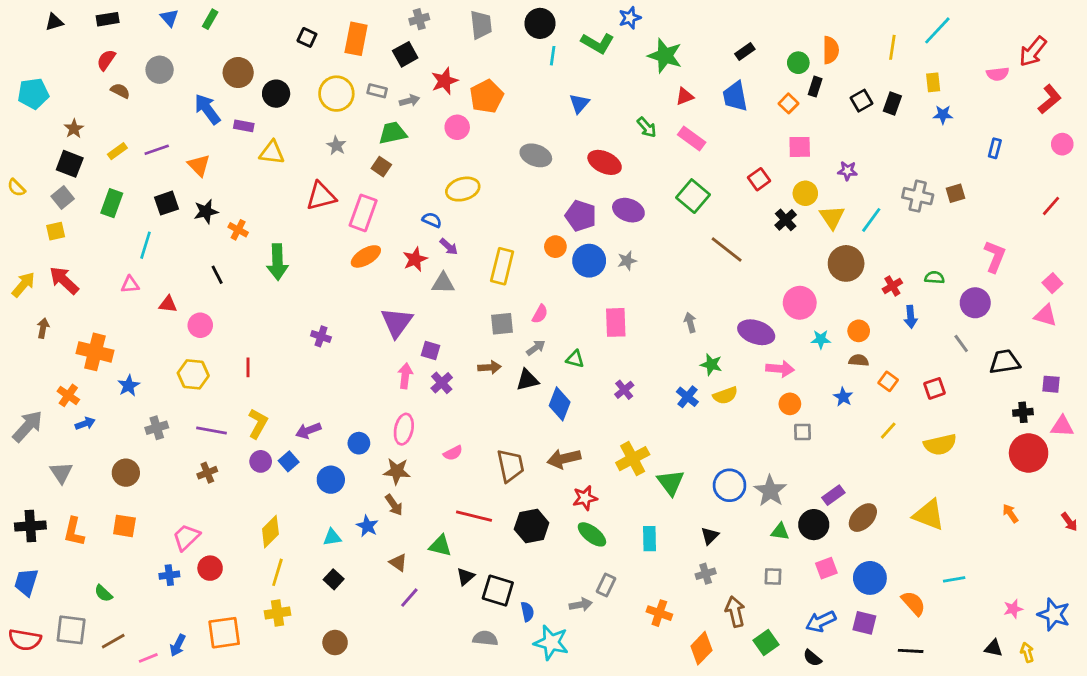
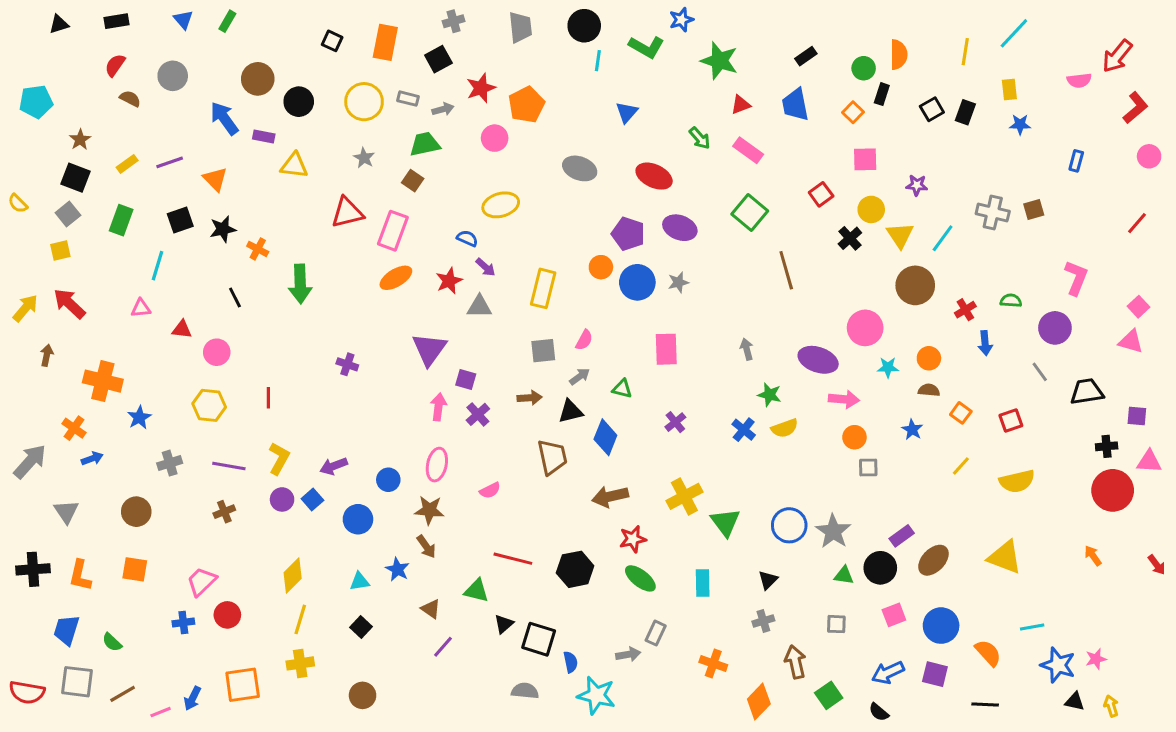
brown line: (727, 249) -> (786, 270), turned 36
brown trapezoid: (511, 466) -> (552, 457), moved
blue trapezoid: (26, 582) -> (66, 630), moved
blue star: (1054, 614) -> (1058, 665), moved

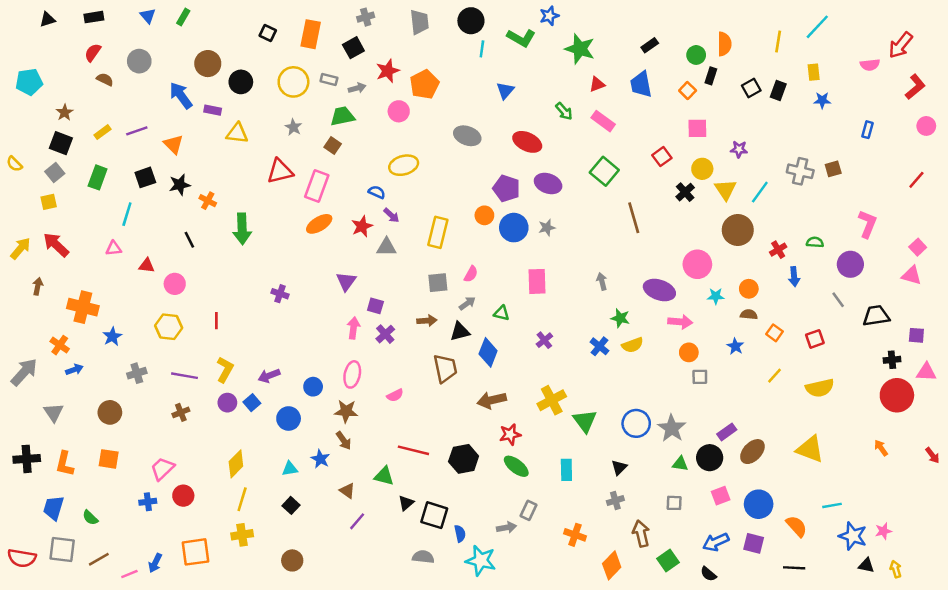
purple triangle: (429, 349) -> (346, 281), size x0.7

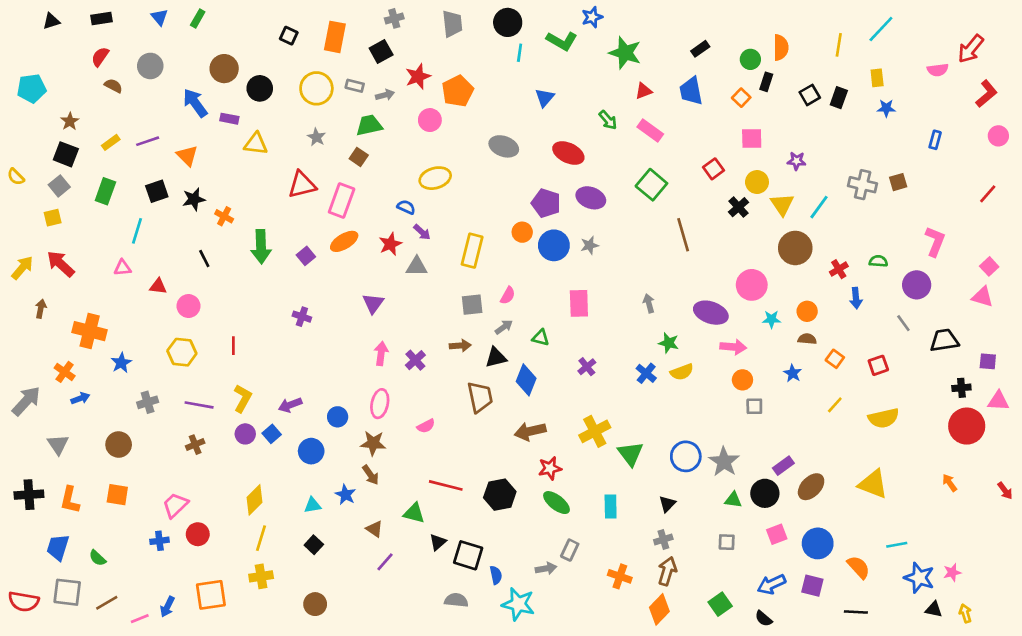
purple square: (375, 306) -> (306, 256), moved, turned 35
brown arrow: (641, 534) -> (667, 571), moved, turned 30

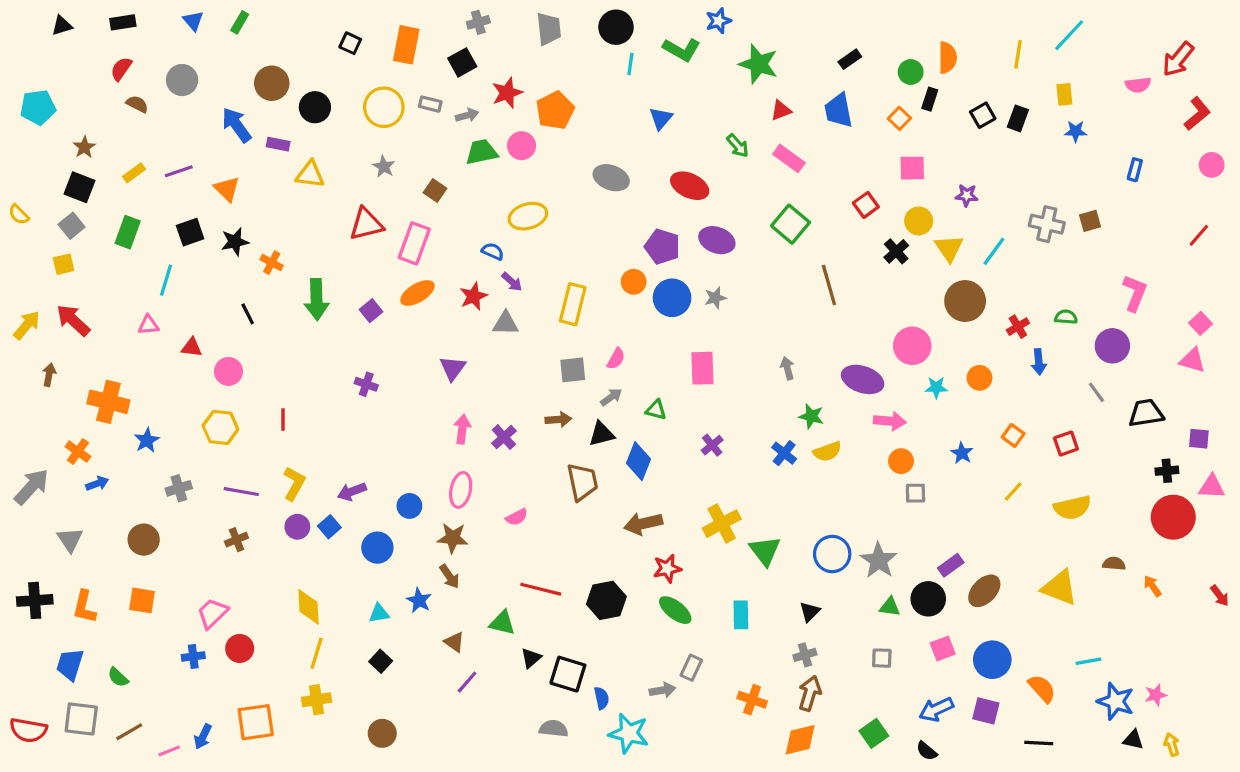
green trapezoid: (369, 125) -> (481, 152), moved
brown semicircle: (807, 339) -> (1114, 564), moved
yellow diamond: (254, 500) -> (309, 607), turned -48
orange diamond: (659, 609) -> (800, 740), turned 32

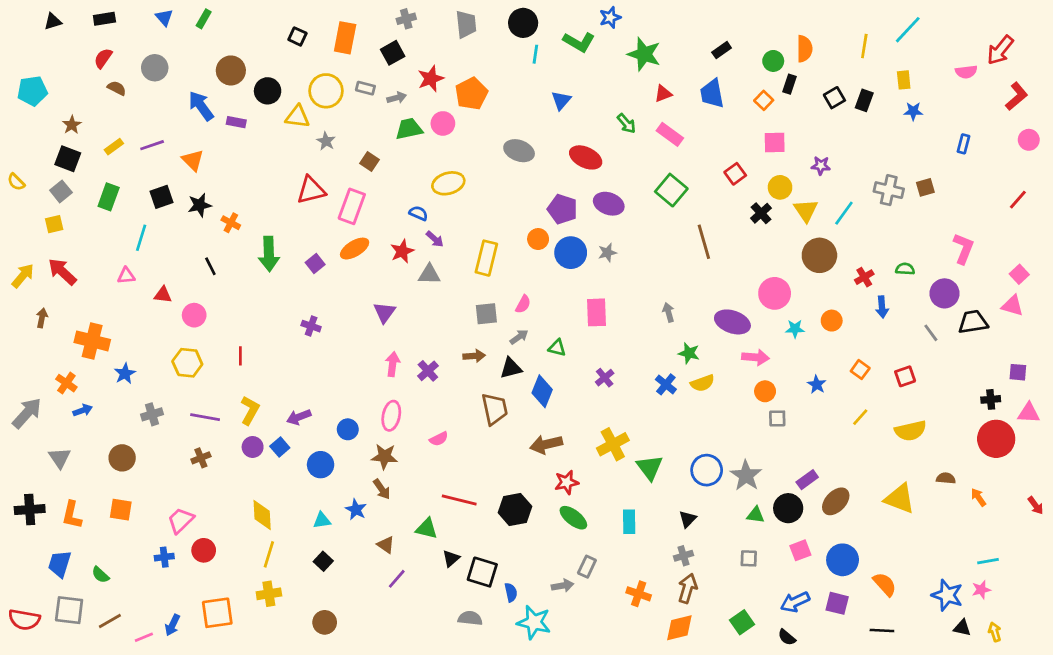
yellow triangle: (310, 174) -> (297, 117), moved
black trapezoid: (1146, 413) -> (973, 322), moved
cyan line: (1088, 661) -> (988, 561), moved

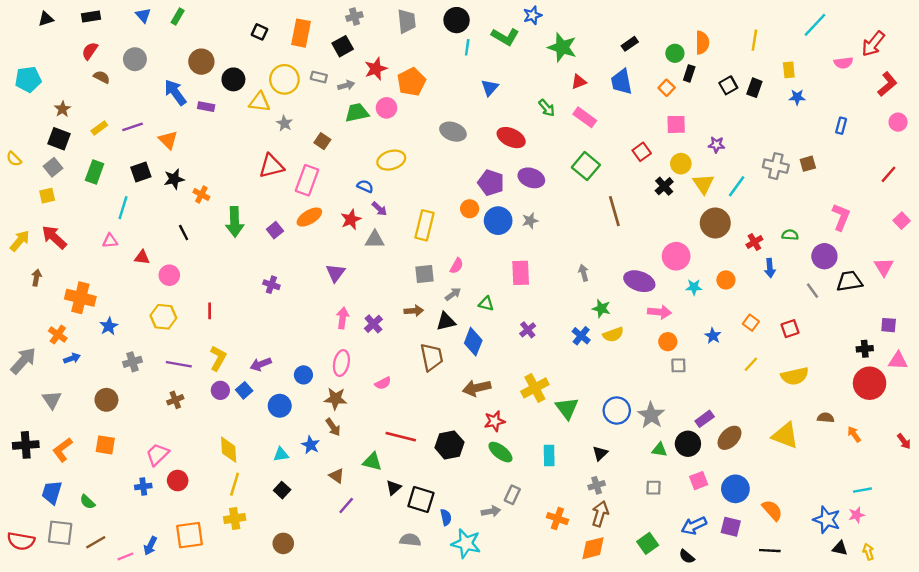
cyan line: (908, 30) -> (815, 25), moved
pink square: (1019, 274) -> (902, 221), moved
pink triangle: (1012, 306) -> (884, 267), turned 42
orange L-shape: (72, 515) -> (63, 450), turned 40

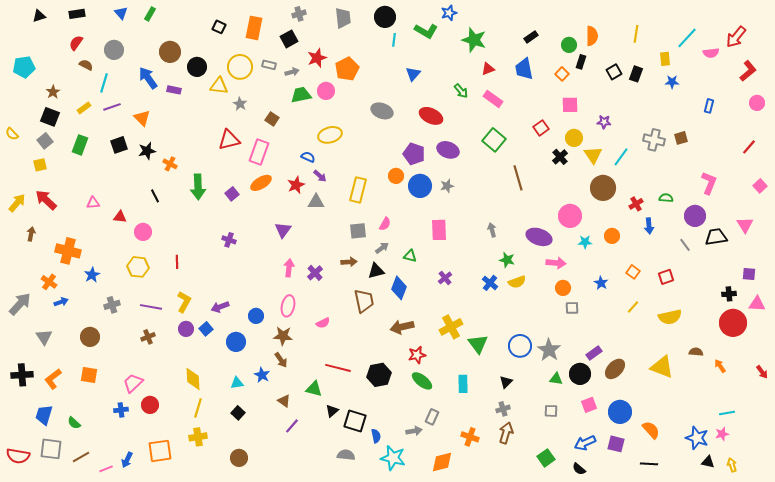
cyan line: (815, 25) -> (687, 38), moved
cyan line: (123, 208) -> (104, 83), moved
orange diamond: (593, 548) -> (442, 462), moved

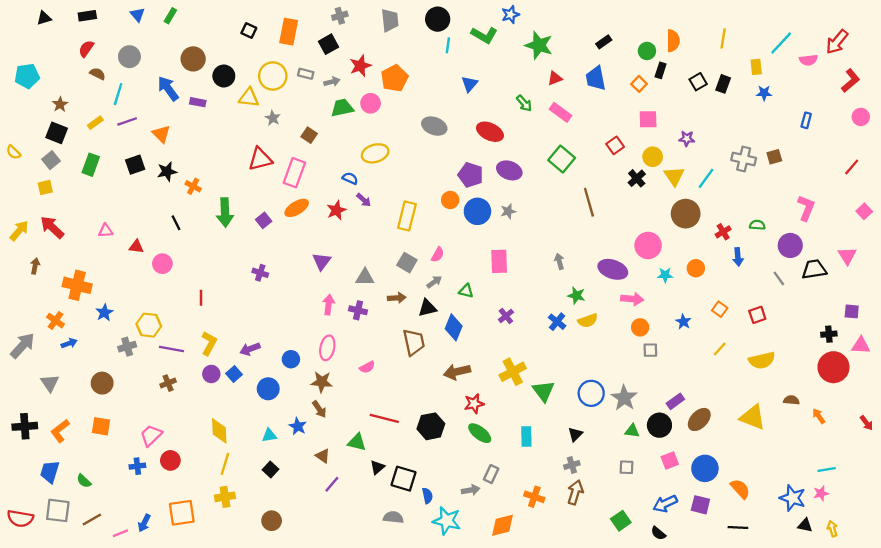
gray triangle: (316, 202) -> (365, 277), moved
gray square: (358, 231) -> (407, 263), turned 36
yellow hexagon: (138, 267) -> (149, 325), moved
purple cross: (315, 273) -> (358, 310), turned -35

